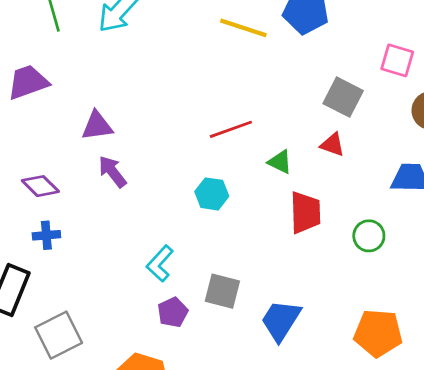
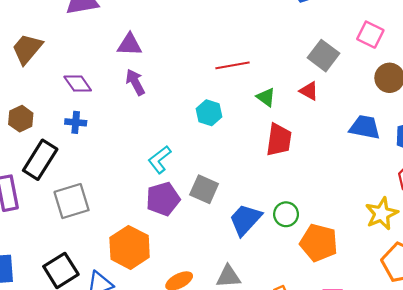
green circle: (369, 236) -> (286, 214), moved
purple pentagon: (173, 312) -> (163, 199), size x1.4

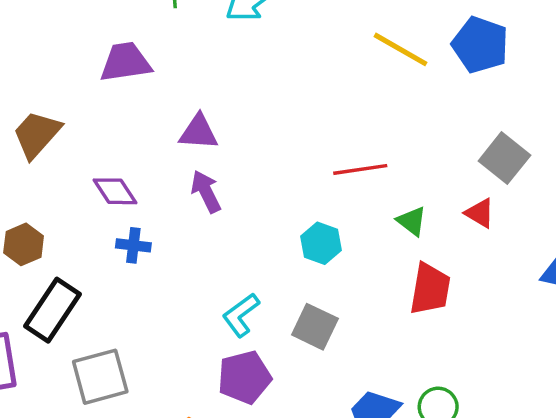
blue cross: (76, 122) -> (133, 245), moved
gray square: (204, 189) -> (315, 327), moved

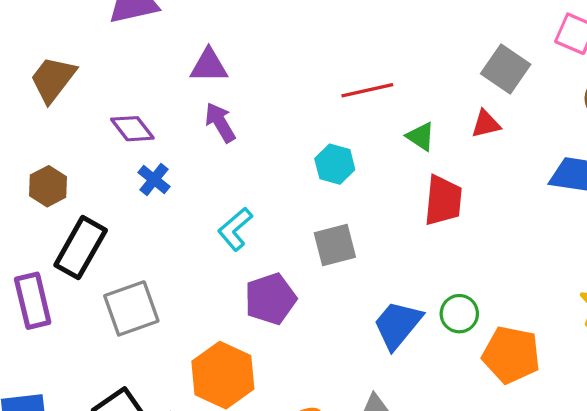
red triangle: (480, 213) -> (486, 124), turned -40
blue cross: (133, 245) -> (154, 179), turned 36
cyan L-shape: (241, 315) -> (235, 229), moved
gray square: (315, 327) -> (335, 245), turned -36

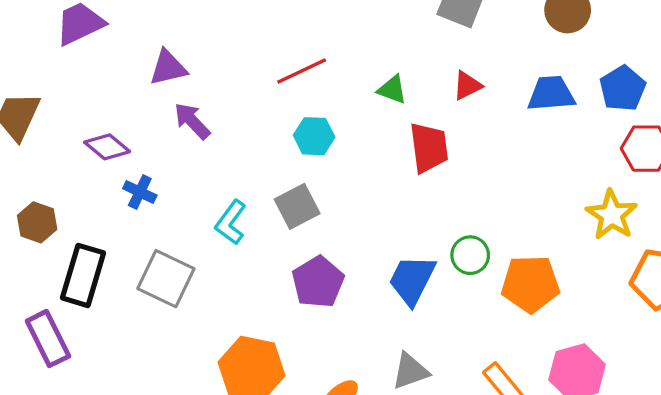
red line: (367, 90) -> (302, 71), moved
red triangle: (486, 124) -> (467, 86), moved
gray square: (335, 245) -> (297, 206), moved
purple pentagon: (270, 299) -> (318, 282), moved
gray square: (131, 308) -> (166, 279), moved, turned -32

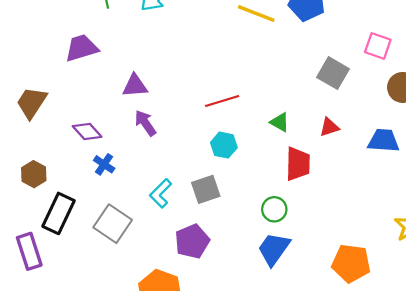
green circle: (470, 255) -> (274, 209), moved
purple pentagon: (318, 282) -> (192, 241), moved

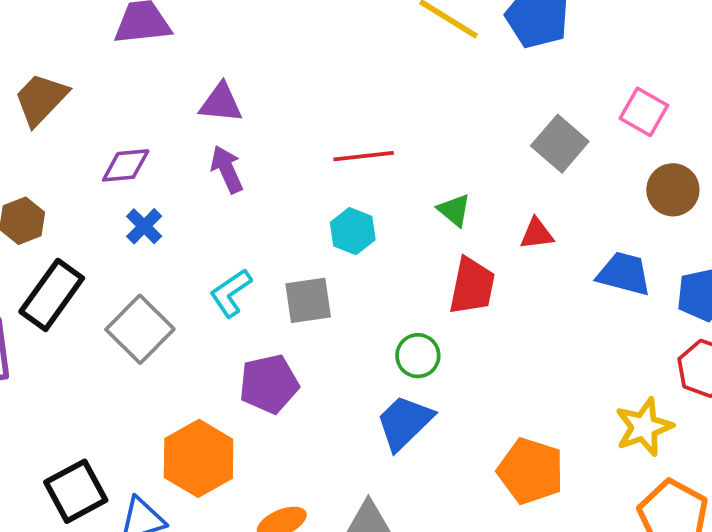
purple diamond: (87, 132) -> (126, 165), turned -64

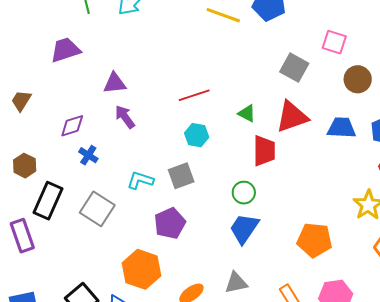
brown trapezoid: (41, 99) -> (21, 101), size x0.7
red triangle: (537, 234) -> (292, 117), size x1.8
cyan L-shape: (231, 293) -> (140, 180), turned 64

